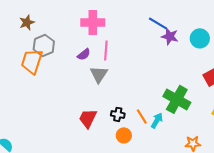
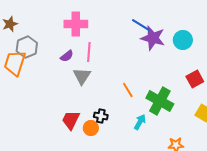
purple star: (170, 36) -> (153, 38), size x1.4
orange line: (142, 116) -> (128, 90), moved
orange circle: (124, 135) -> (91, 128), moved

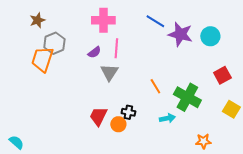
blue line: (141, 25) -> (155, 21), moved
cyan arrow: (140, 122) -> (167, 118), turned 49

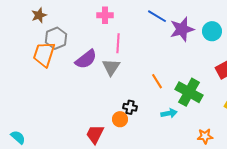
pink cross: (103, 20) -> (105, 15), size x0.7
purple star: (180, 34) -> (182, 29), turned -30
purple semicircle: (94, 52) -> (86, 59), moved, size x1.6
red trapezoid: (98, 116) -> (95, 134), moved

